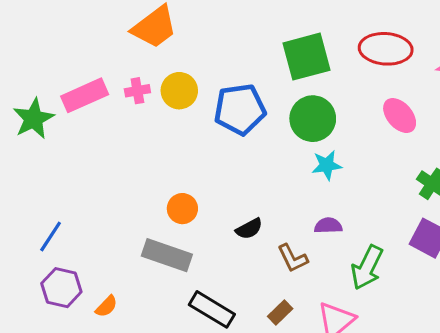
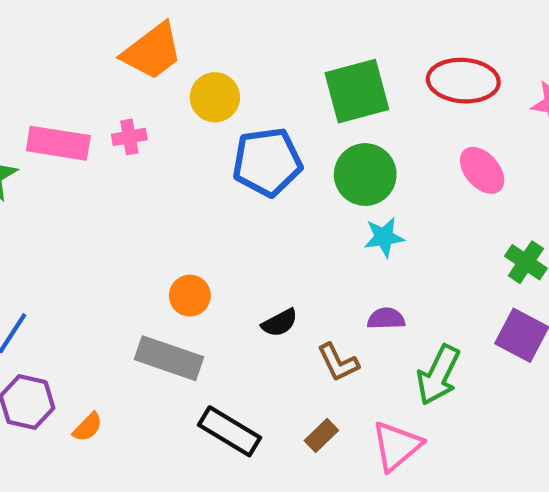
yellow circle: (179, 91) -> (215, 97), moved
pink rectangle: (85, 95) -> (58, 143), turned 33

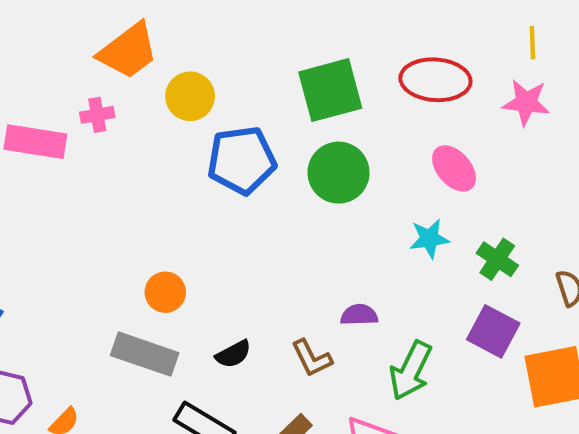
pink cross: (129, 137) -> (97, 115), moved
cyan star: (384, 237) -> (429, 239), moved
black semicircle: (280, 323) -> (233, 354), moved

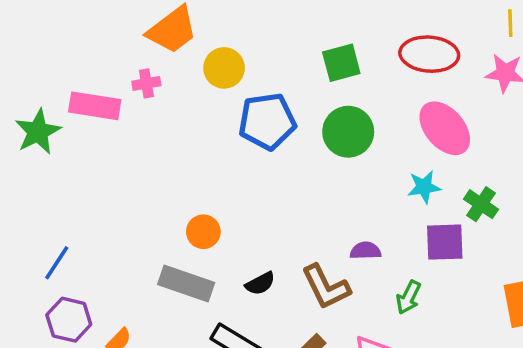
green square: (330, 90) -> (341, 63), size x0.7
pink ellipse: (454, 168) -> (445, 128), size x1.4
purple square: (493, 331) -> (445, 242), moved, turned -30
brown L-shape: (312, 358) -> (326, 287), size x1.4
green arrow: (411, 371) -> (409, 297), size x0.7

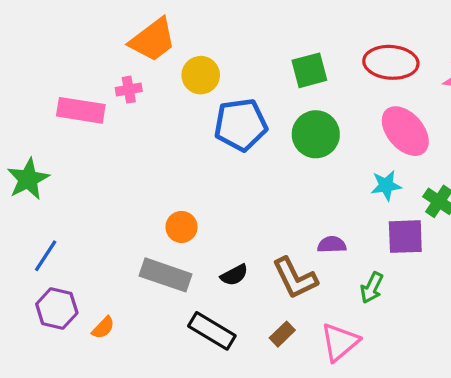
green star: (38, 132) -> (28, 179), moved

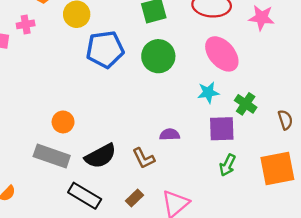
black semicircle: (234, 275) -> (100, 156), size x1.6
brown L-shape: (295, 278) -> (144, 158), size x0.7
green arrow: (372, 288) -> (227, 165), moved

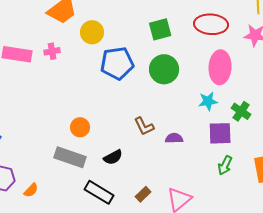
pink cross: (26, 24) -> (52, 51), moved
pink ellipse: (222, 54) -> (220, 67), turned 44
black semicircle: (100, 156) -> (113, 157), size x0.7
brown L-shape: (144, 158) -> (144, 126), moved

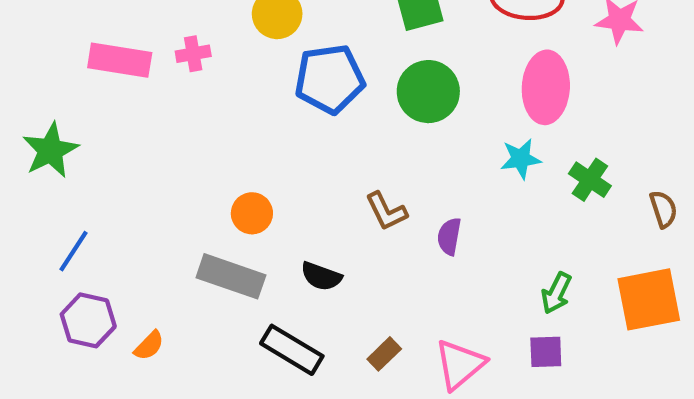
purple square: (220, 133) -> (546, 352), moved, size x0.7
purple semicircle: (174, 138) -> (449, 236), turned -78
black semicircle: (113, 157) -> (321, 276), turned 48

